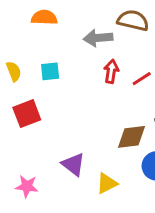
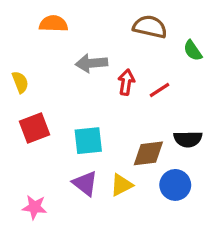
gray arrow: (98, 38) -> (91, 63), moved
cyan square: (50, 71) -> (88, 141), moved, size x1.4
yellow triangle: (107, 183) -> (121, 185), moved

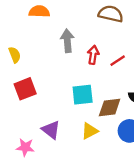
gray arrow: (91, 63) -> (67, 41), turned 90
cyan square: (88, 141) -> (83, 95), moved
purple triangle: (85, 183) -> (51, 130), moved

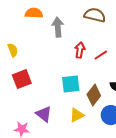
gray arrow: (67, 41) -> (58, 27), moved
brown diamond: (110, 107) -> (94, 95), turned -45

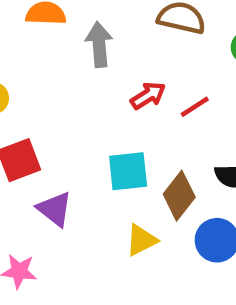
red arrow: (80, 50) -> (148, 96), turned 49
purple triangle: (44, 114) -> (55, 209), moved

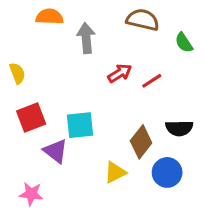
cyan square: (128, 171) -> (80, 125), moved

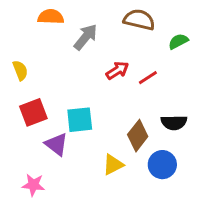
gray arrow: (86, 38) -> (86, 37), turned 44
green semicircle: (184, 43) -> (178, 41), turned 96

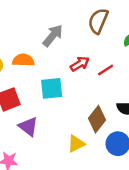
orange semicircle: (51, 17) -> (23, 60), moved
brown semicircle: (139, 20) -> (98, 21), turned -80
cyan square: (80, 120) -> (52, 88), moved

